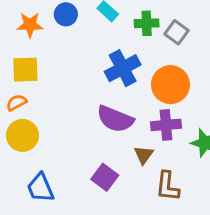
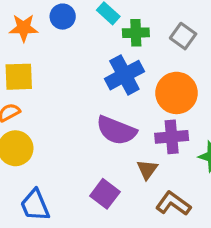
green cross: (147, 23) -> (136, 33), moved
brown L-shape: (167, 186) -> (173, 204), turned 120

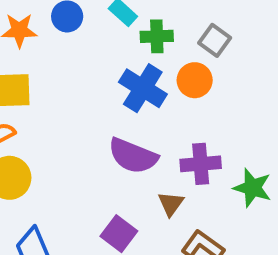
blue cross: (124, 75) -> (143, 88), turned -30
orange circle: (177, 93) -> (195, 80), moved, size x0.7

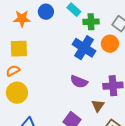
purple semicircle: (133, 156) -> (79, 82), size x0.7

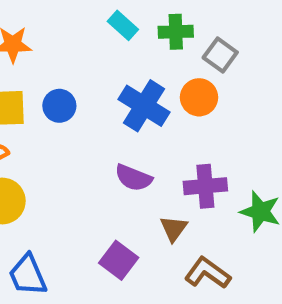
blue circle: (46, 12) -> (59, 106), moved
green cross: (91, 22) -> (176, 32), moved

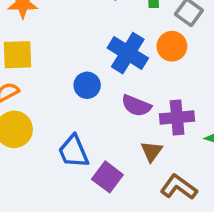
blue circle: (59, 106) -> (87, 85), moved
purple semicircle: (133, 178) -> (136, 106), moved
blue trapezoid: (28, 275) -> (74, 151), moved

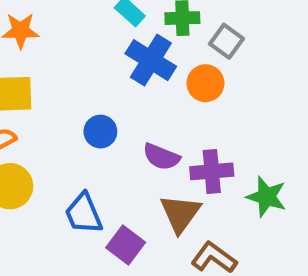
blue cross: (128, 53) -> (151, 60), moved
brown triangle: (152, 151) -> (180, 214), size x1.5

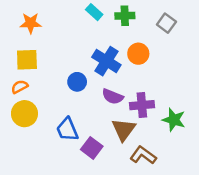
gray square: (226, 41) -> (166, 23), moved
blue cross: (151, 60) -> (106, 61), moved

